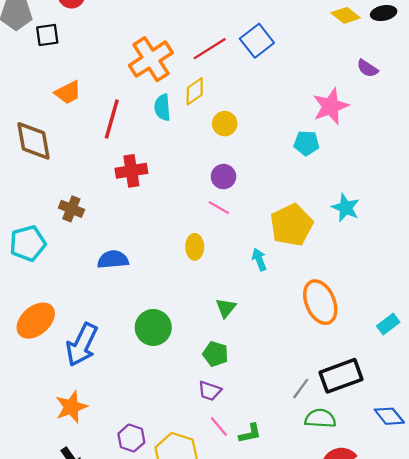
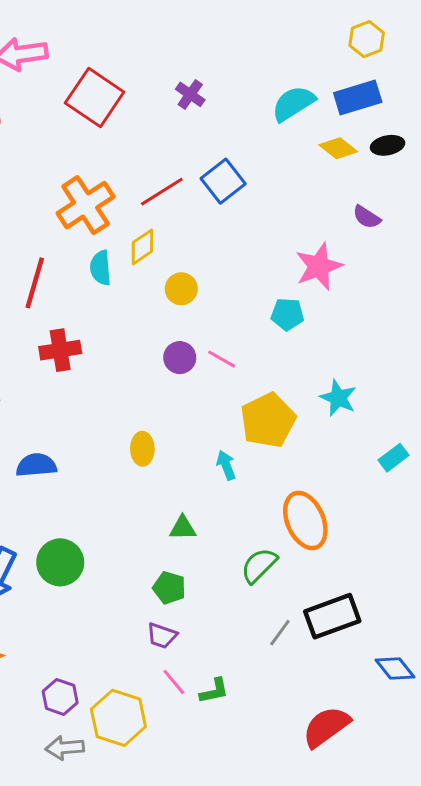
pink line: (219, 208) -> (222, 359), moved
green triangle: (226, 308) -> (183, 528), turned 50
cyan rectangle: (388, 324) -> (394, 458), moved
green circle: (153, 327) -> (60, 562), moved
green semicircle: (320, 418) -> (259, 565), moved, turned -48

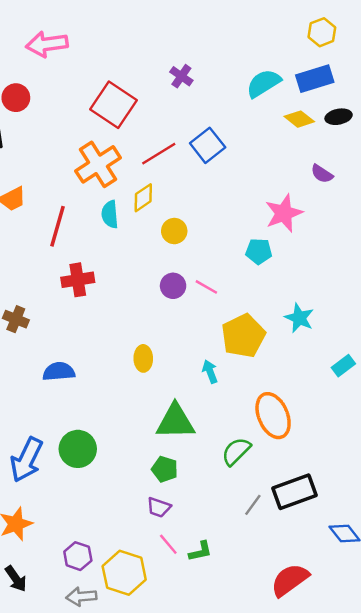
red square: (95, 97) -> (113, 105), moved
green triangle: (183, 528) -> (175, 422), size x1.8

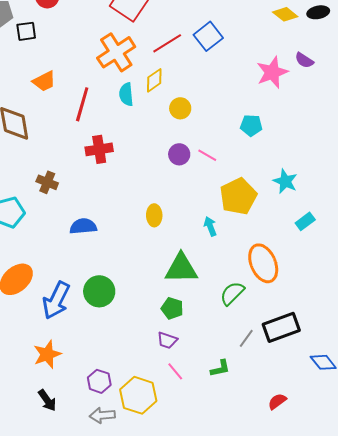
pink star: (284, 213) -> (272, 72), moved
cyan rectangle: (343, 366) -> (305, 221), moved
green L-shape: (200, 551) -> (220, 368), moved
red semicircle: (290, 580) -> (277, 401), size x0.6

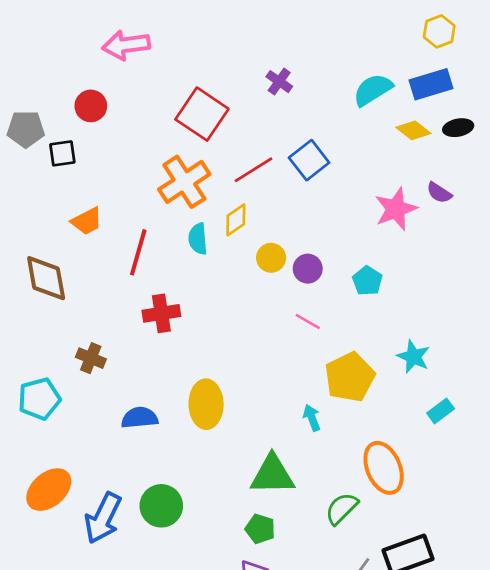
cyan pentagon: (251, 125) -> (367, 281), turned 30
purple circle: (179, 154) -> (308, 269), moved
yellow ellipse: (154, 215) -> (206, 404), moved, size x1.6

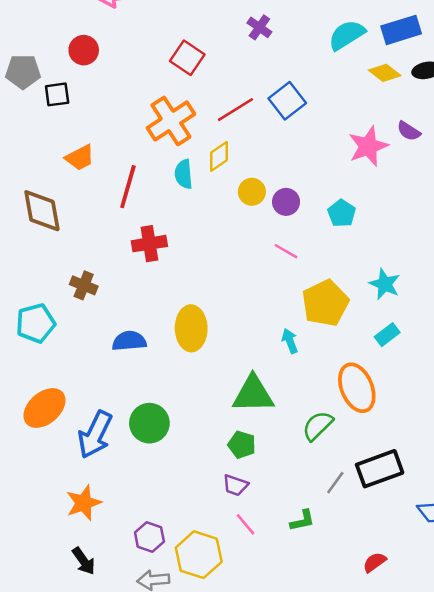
red square: (202, 114) -> (187, 58), size x0.7
cyan rectangle: (441, 411) -> (387, 335), moved

